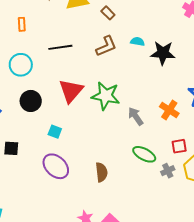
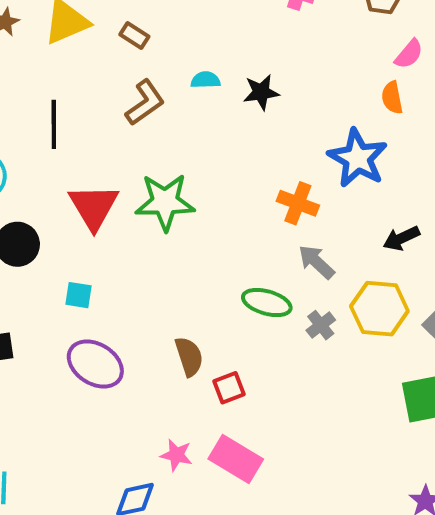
black line: (60, 47) -> (54, 124), turned -70
black star: (163, 53) -> (261, 92), size x0.7
gray arrow: (136, 116) -> (316, 262), moved
red square: (179, 146) -> (229, 388), moved

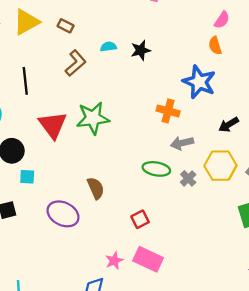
gray arrow: (316, 262) -> (182, 143), turned -50
cyan square: (78, 295) -> (27, 177), moved
brown semicircle: (189, 356) -> (96, 188), moved
pink star: (176, 455) -> (114, 261), turned -30

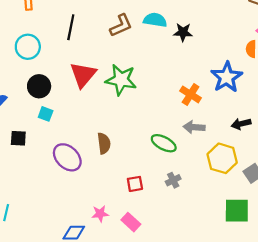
cyan semicircle: (108, 47) -> (155, 20), size x1.5
gray cross: (188, 178) -> (173, 180), moved
pink rectangle: (148, 259) -> (131, 222), size x0.7

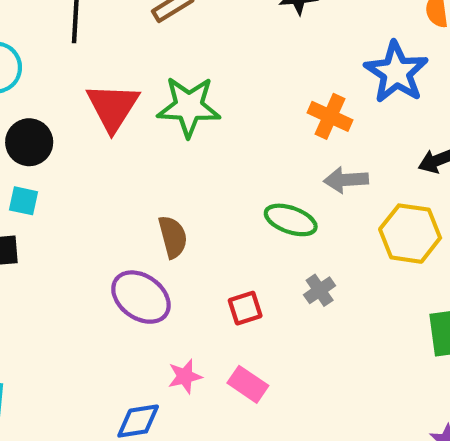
cyan square: (46, 114) -> (23, 201), moved
purple ellipse: (67, 157) -> (141, 297), moved

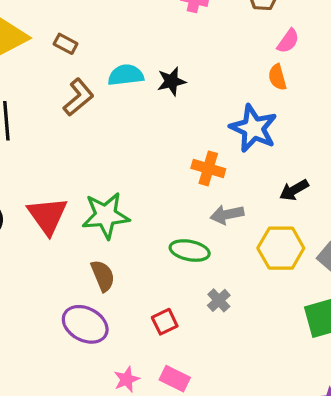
red triangle: (113, 107) -> (47, 216), moved
green star: (189, 107) -> (106, 215), moved

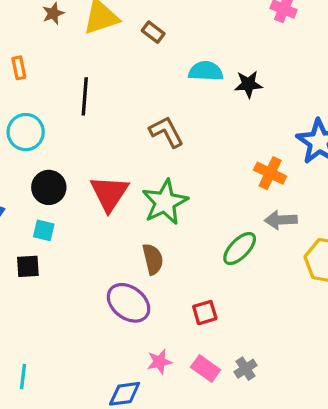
brown L-shape: (78, 97) -> (166, 132), moved, turned -87
green star: (106, 215) -> (165, 202), turned -30
green ellipse: (190, 251) -> (240, 249), turned -66
gray cross: (219, 300) -> (246, 369), moved

